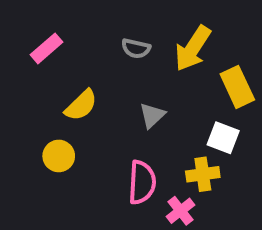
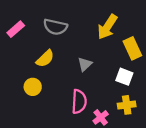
pink rectangle: (47, 48) -> (16, 29), moved
gray semicircle: (136, 48) -> (55, 27), moved, size x1.5
yellow cross: (203, 174) -> (127, 105), moved

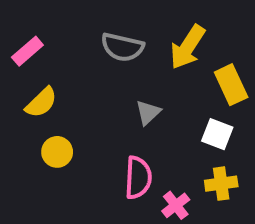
gray semicircle: (55, 27) -> (122, 47), moved
yellow semicircle: (45, 59) -> (41, 102), moved

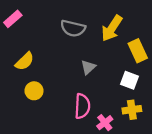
pink rectangle: (27, 51) -> (13, 19), moved

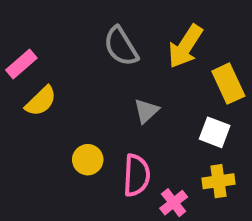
pink rectangle: (13, 19) -> (21, 64), moved
gray semicircle: (73, 28) -> (121, 46), turned 45
yellow circle: (34, 91) -> (88, 160), moved

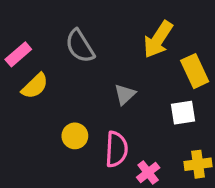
gray semicircle: (121, 46) -> (80, 46), moved
white square: (215, 132) -> (183, 113), turned -30
yellow cross: (219, 181) -> (198, 164), moved

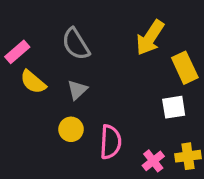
yellow semicircle: (35, 86) -> (33, 82), turned 84
gray triangle: (125, 94) -> (77, 90), moved
pink cross: (148, 173) -> (153, 161), moved

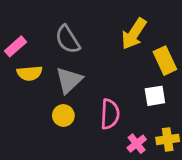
yellow semicircle: (33, 82) -> (30, 73), turned -45
gray triangle: (77, 90) -> (69, 80), size x1.5
pink semicircle: (111, 142) -> (110, 114), moved

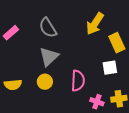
yellow semicircle: (30, 73) -> (13, 85), moved
pink cross: (137, 144) -> (97, 102), turned -32

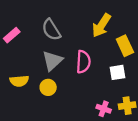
pink semicircle: (78, 81) -> (83, 62), moved
yellow semicircle: (13, 85) -> (19, 81), moved

